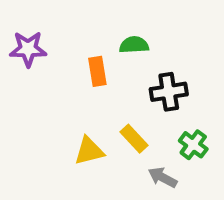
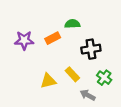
purple star: (28, 49) -> (24, 40), moved
orange rectangle: (97, 71) -> (53, 38), turned 72

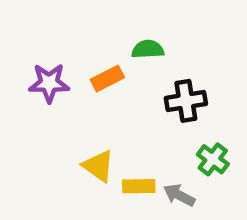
yellow rectangle: (72, 74) -> (139, 186), moved, turned -48
yellow triangle: (48, 81) -> (98, 166), turned 49

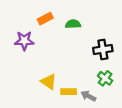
orange rectangle: (107, 78) -> (45, 19), moved
black cross: (186, 101) -> (103, 50), moved

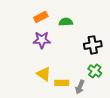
purple star: (24, 41) -> (42, 40), moved
gray arrow: (88, 96) -> (80, 87), turned -96

